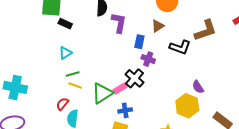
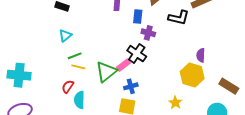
purple semicircle: (198, 87) -> (201, 55), turned 40

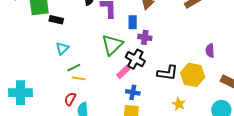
black L-shape: (179, 18) -> (167, 73), moved
purple semicircle: (201, 55) -> (210, 51), moved
green triangle: (106, 72) -> (112, 45), moved
blue cross: (131, 86) -> (133, 92), turned 32

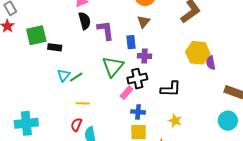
black cross: (135, 59) -> (137, 79), turned -36
green line: (74, 68) -> (76, 77), moved
yellow hexagon: (193, 75) -> (198, 53), moved
yellow star: (179, 104) -> (175, 121), moved

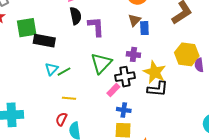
blue rectangle: (131, 42) -> (144, 28), moved
black rectangle: (55, 47) -> (44, 41), size x1.5
yellow star: (175, 121) -> (155, 72), moved, size x1.6

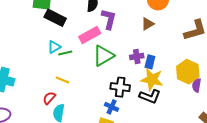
blue rectangle: (144, 28) -> (150, 62), moved
purple cross: (133, 54) -> (137, 56), turned -32
yellow star: (155, 72) -> (152, 79), turned -30
black cross: (125, 77) -> (120, 87), moved
pink rectangle: (113, 90) -> (90, 35), moved, size x1.5

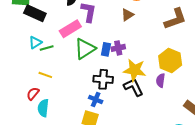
blue rectangle: (150, 62) -> (106, 49), moved
purple semicircle: (197, 85) -> (161, 80), moved
black L-shape: (150, 96) -> (133, 87), turned -135

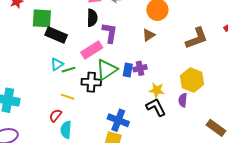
yellow star: (135, 70) -> (157, 90), size x0.7
black cross: (103, 79) -> (91, 82), moved
blue cross: (96, 99) -> (118, 120), size x1.5

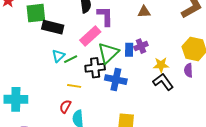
brown triangle: (149, 35) -> (144, 12), turned 40
blue cross: (118, 120) -> (116, 80), moved

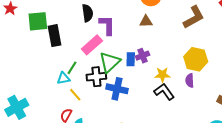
black rectangle: (53, 27) -> (55, 36), turned 65
cyan triangle: (58, 56) -> (63, 78), moved, turned 32
green line: (71, 59) -> (72, 68), turned -32
yellow line: (74, 86) -> (75, 95), turned 40
cyan cross: (16, 99) -> (17, 107), turned -30

